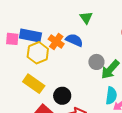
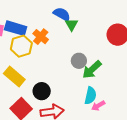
green triangle: (86, 18) -> (72, 25), moved
blue semicircle: (74, 40) -> (62, 14), moved

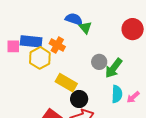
yellow rectangle: (14, 76) -> (66, 83), moved
black circle: (42, 91) -> (79, 99), moved
pink arrow: (98, 106) -> (133, 97), moved

